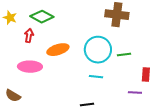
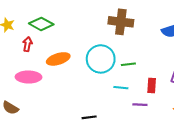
cyan line: (96, 77) -> (121, 88), moved

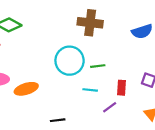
orange ellipse: (58, 59) -> (26, 89), moved
purple line: (140, 105) -> (110, 107), turned -40

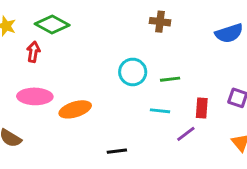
brown cross: (90, 23) -> (160, 22), size x0.6
cyan circle: (70, 61) -> (133, 72), size x0.7

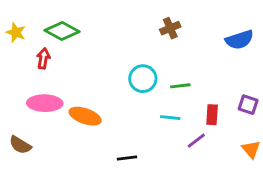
brown cross: (160, 22) -> (170, 28), turned -30
orange ellipse: (75, 109) -> (85, 116), turned 36

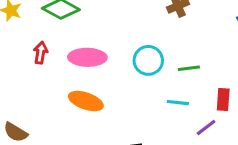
red arrow: (43, 58) -> (41, 53), moved
pink ellipse: (45, 103) -> (87, 57), moved

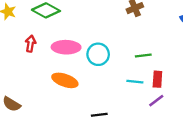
cyan circle: (148, 60) -> (98, 54), moved
red rectangle: (223, 99) -> (157, 79), moved

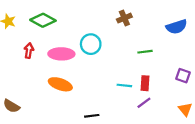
cyan circle: (98, 54) -> (91, 44), moved
green line: (143, 55) -> (145, 52), moved

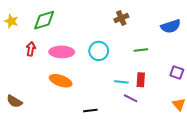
green diamond: (43, 20) -> (44, 20), turned -45
cyan circle: (91, 44) -> (99, 51), moved
purple line: (144, 103) -> (131, 98), moved, turned 64

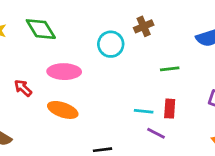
green diamond: (44, 20) -> (41, 29), turned 75
red arrow: (31, 49) -> (23, 88), moved, turned -56
cyan circle: (99, 51) -> (111, 44), moved

